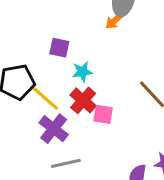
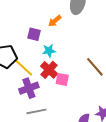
orange arrow: (115, 20) -> (55, 21), moved
purple cross: (54, 129) -> (29, 88), turned 30

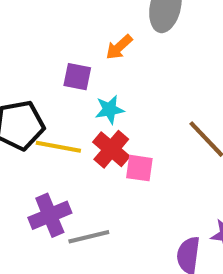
yellow line: (24, 68) -> (58, 147), turned -30
purple cross: (29, 88) -> (50, 215), moved

